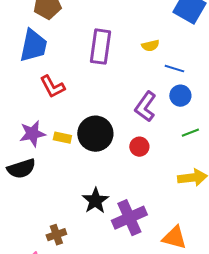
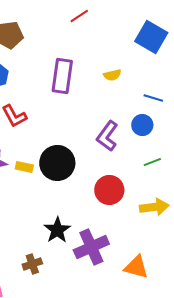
blue line: (174, 69) -> (153, 98), moved
red circle: (139, 147) -> (109, 190), moved, size x1.5
brown cross: (56, 235) -> (32, 264), moved

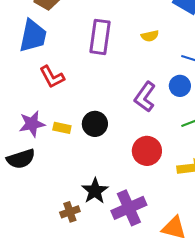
black circle: (57, 163) -> (95, 124), size x0.7
brown cross: (32, 264) -> (70, 212), moved

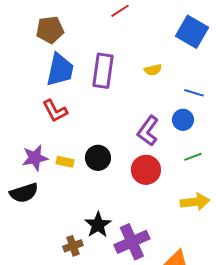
blue trapezoid: (33, 36) -> (60, 70), moved
red circle: (147, 151) -> (146, 170), moved

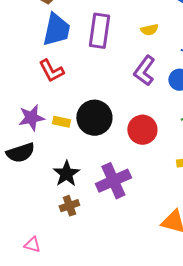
purple L-shape: (148, 131) -> (144, 71), moved
black circle: (98, 158) -> (94, 118), size x1.4
black star: (98, 225) -> (66, 174), moved
purple cross: (132, 242) -> (113, 181), moved

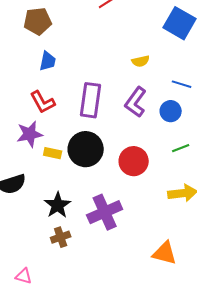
blue trapezoid: (56, 30) -> (48, 61), size x0.6
purple rectangle: (99, 31) -> (91, 100), moved
purple star: (31, 118) -> (30, 134), moved

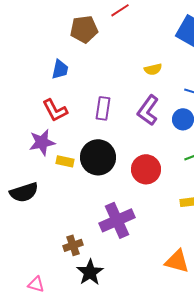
brown pentagon: (38, 21) -> (84, 29), moved
purple rectangle: (91, 100) -> (103, 108), size x0.7
black star: (58, 205) -> (90, 272), moved

